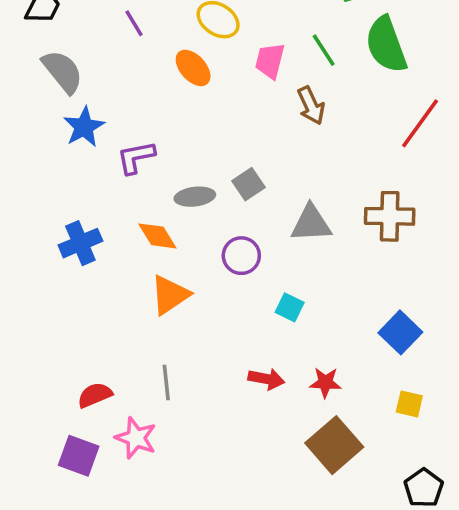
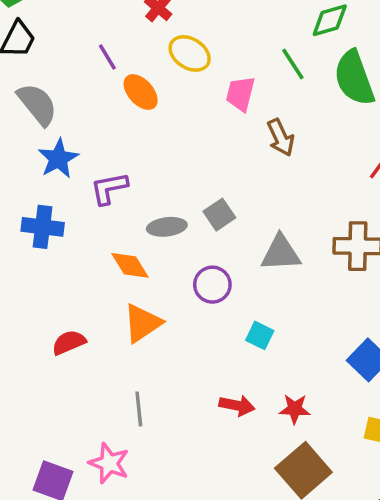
green line: (324, 50) -> (293, 64), moved
orange ellipse: (193, 68) -> (141, 92), moved
blue cross: (80, 243) -> (43, 227), moved, turned 30
red semicircle: (95, 395) -> (69, 342), moved

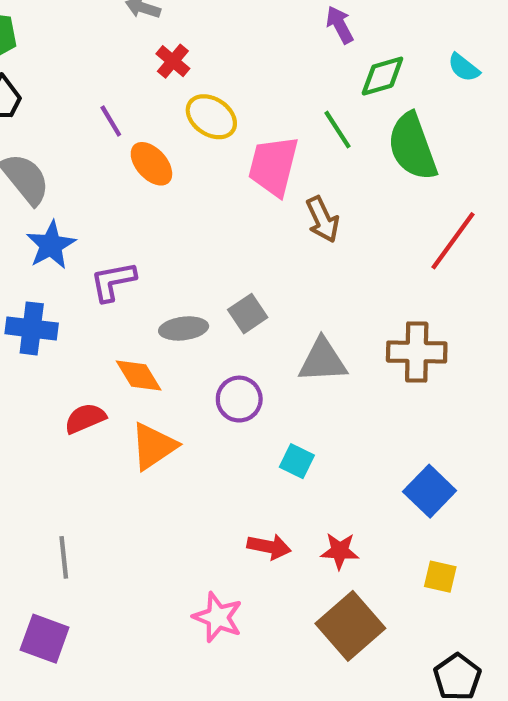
pink trapezoid: (240, 94) -> (273, 166), size x1.4
red semicircle: (69, 342) -> (85, 418), moved
gray line: (139, 409) -> (64, 557), moved
pink star: (109, 463) -> (218, 617), moved

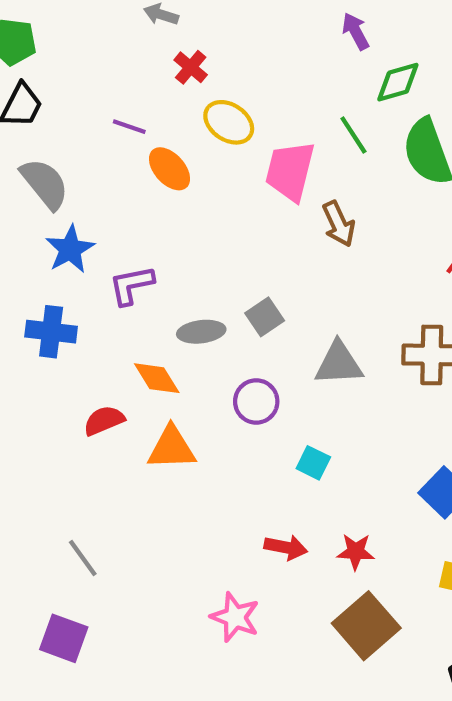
purple line: (111, 121) -> (129, 127), turned -40
orange triangle: (154, 446) -> (172, 448), turned 32
gray line: (64, 557) -> (83, 558), turned -30

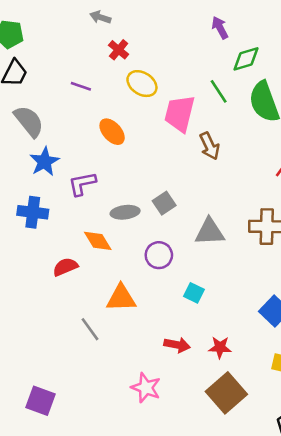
orange ellipse: (169, 169) -> (112, 132), moved
orange triangle: (172, 448) -> (121, 298), moved
gray line: (83, 558) -> (90, 329), moved

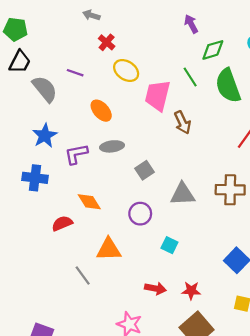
gray semicircle: (29, 121) -> (45, 89), moved
gray ellipse: (125, 212) -> (112, 146), moved

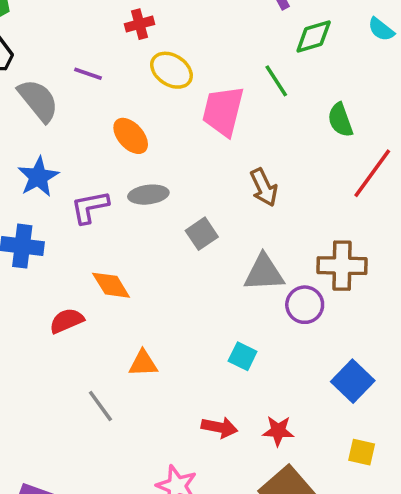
red cross: (107, 42) -> (140, 24), turned 35
green semicircle: (228, 86) -> (340, 120), moved, size x0.6
brown arrow: (182, 123) -> (264, 187), moved
purple circle: (140, 214) -> (305, 305), moved
orange triangle: (109, 249) -> (143, 363), size x0.7

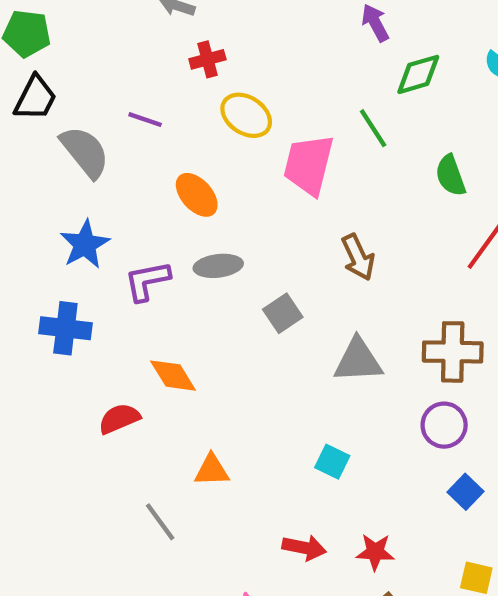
purple circle: (305, 305) -> (444, 425), moved
blue square: (353, 381) -> (466, 492), size x0.7

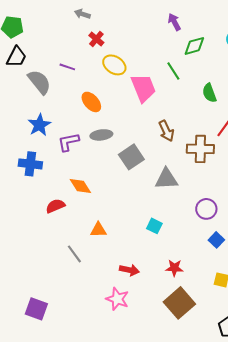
red cross: (207, 59) -> (96, 39), turned -35
pink trapezoid: (309, 165) -> (143, 88), turned 144
gray square: (283, 313) -> (131, 157), size x1.4
brown cross: (453, 352) -> (200, 149), moved
red arrow: (304, 548) -> (129, 270), moved

